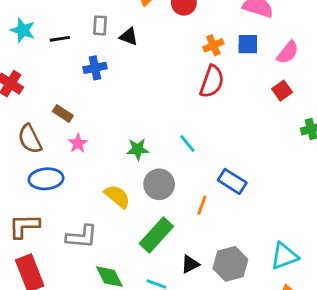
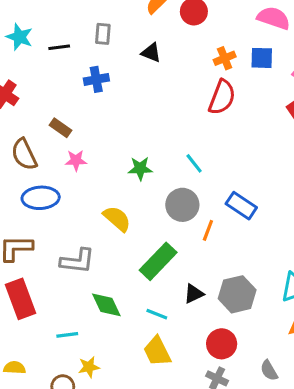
black triangle: (129, 37) -> (151, 53), moved
pink star: (78, 143) -> (76, 160), turned 30
gray circle: (159, 184) -> (182, 205), moved

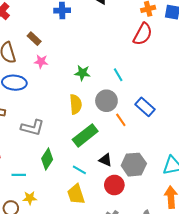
yellow semicircle: (117, 219) -> (76, 104), moved, turned 36
orange line: (208, 230) -> (121, 120), turned -64
black triangle: (194, 294) -> (105, 160), turned 40
green diamond: (106, 305) -> (47, 159), turned 50
red circle: (222, 344) -> (114, 185), moved

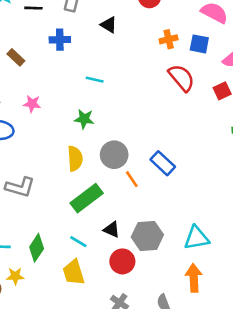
red semicircle: (143, 34) -> (181, 78), moved, turned -70
brown rectangle: (34, 39) -> (16, 57), moved
cyan line: (118, 75) -> (95, 80), moved, turned -48
green diamond: (47, 159) -> (37, 248), moved

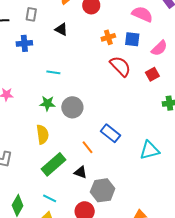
gray circle: (114, 155) -> (72, 107), moved
black triangle: (112, 230) -> (81, 172), moved
cyan triangle: (196, 238) -> (149, 150), moved

